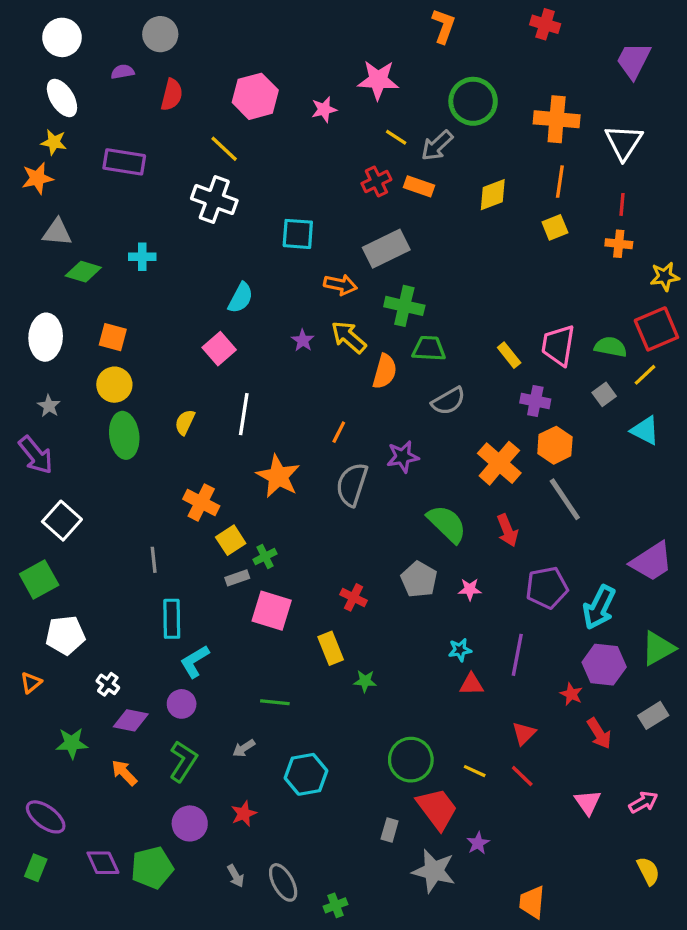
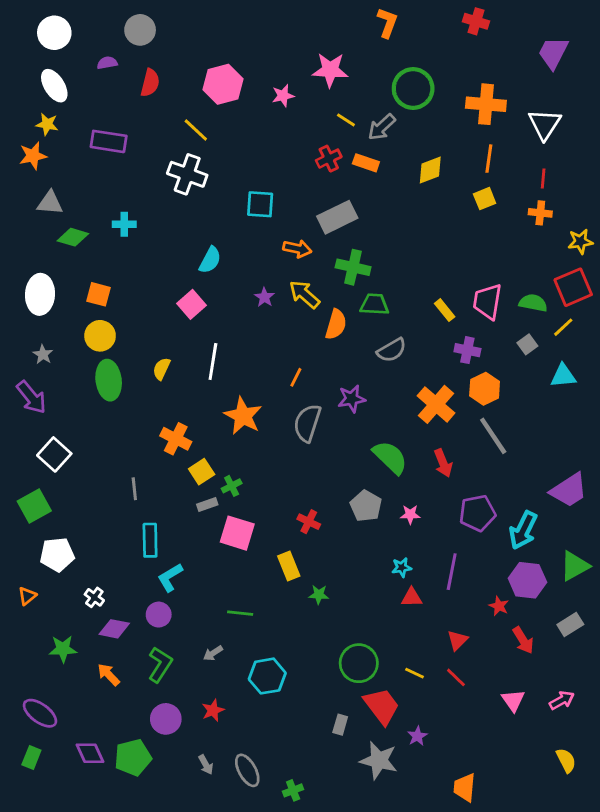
cyan triangle: (645, 430) -> (563, 376), turned -32

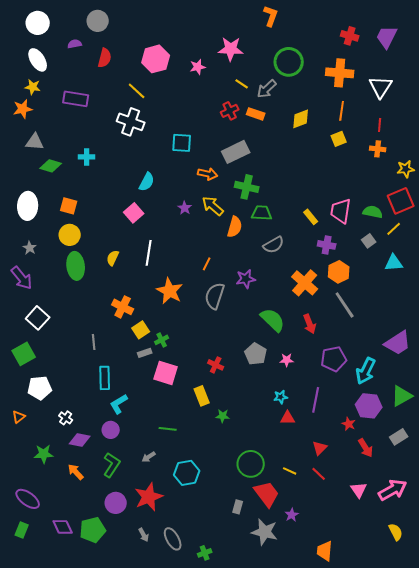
red cross: (476, 21) -> (350, 36), moved
pink arrow: (562, 700) -> (393, 490), size x1.6
red star: (213, 710) -> (149, 497), size x1.8

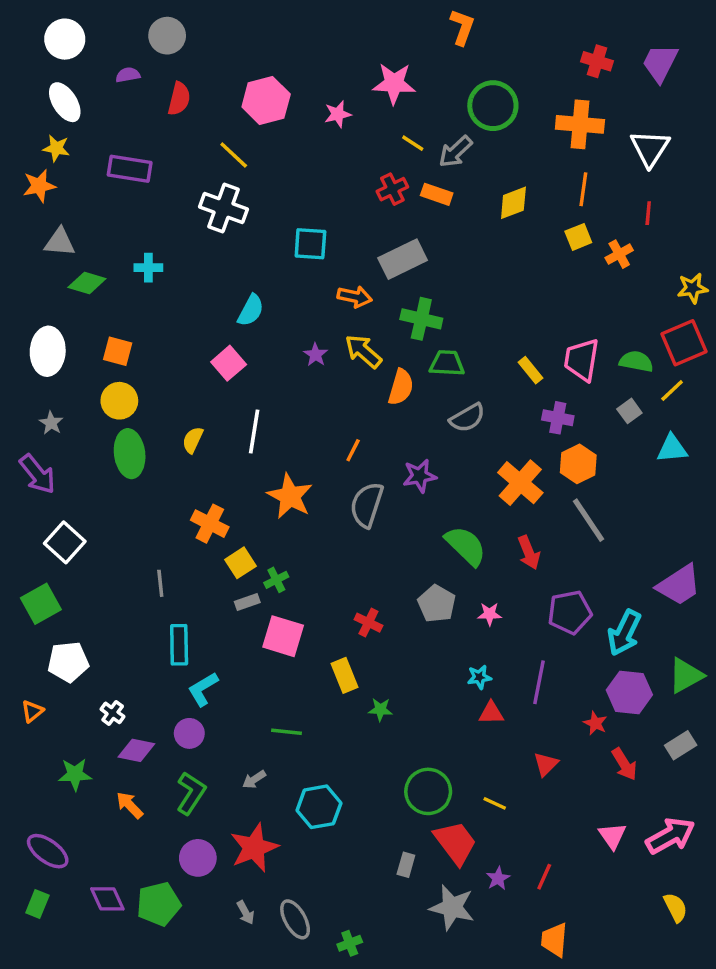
orange cross: (378, 149) -> (619, 254), moved, turned -35
red line: (319, 474) -> (544, 877), moved, turned 70

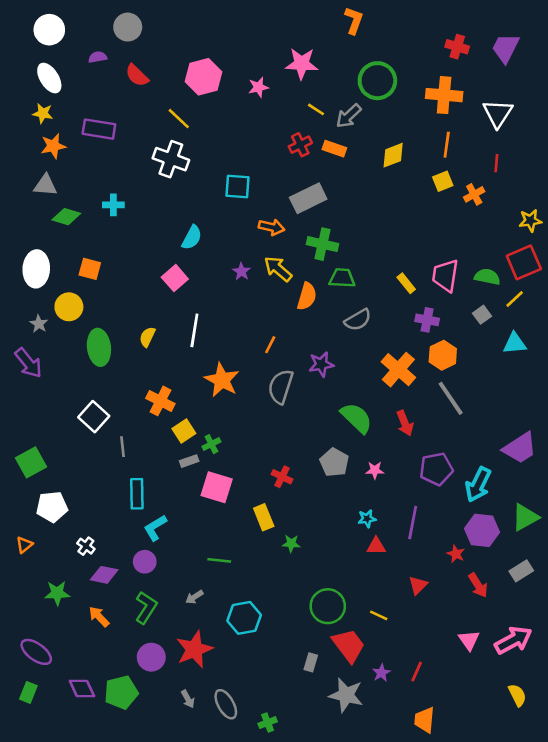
red semicircle: (179, 99) -> (137, 75), turned 120
orange star: (39, 186) -> (53, 146), moved
yellow circle: (119, 401) -> (69, 307), moved
white square: (65, 542) -> (94, 417), moved

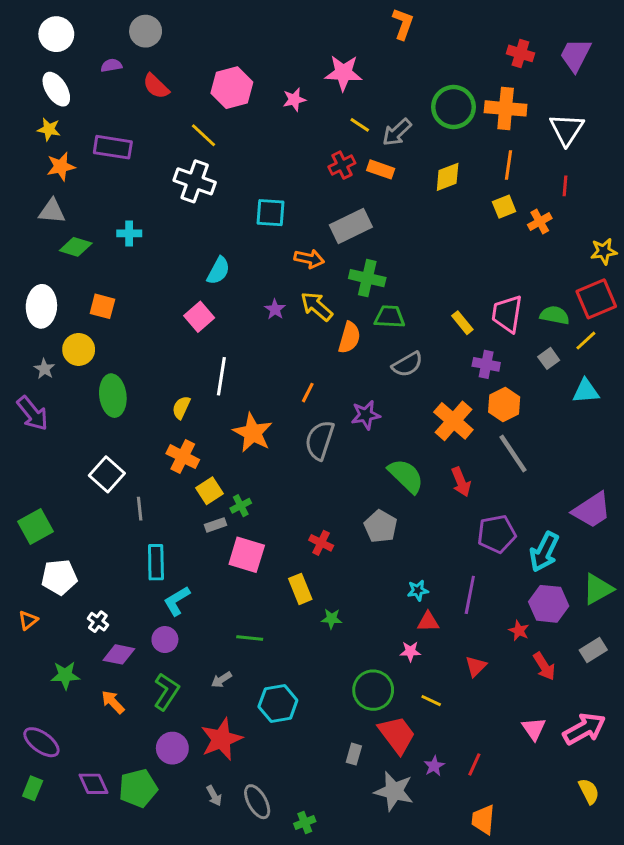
green circle: (377, 81) -> (453, 107), moved
yellow semicircle: (147, 337) -> (181, 407), moved
pink star: (375, 470) -> (410, 651), moved

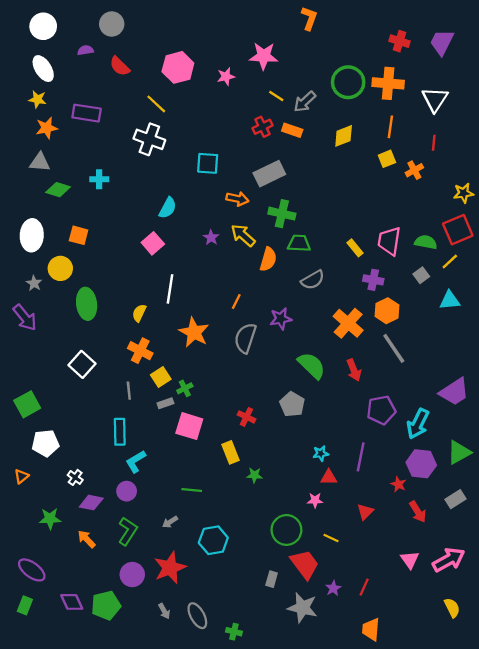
gray line: (140, 509) -> (129, 391), moved
green cross: (305, 822) -> (234, 632), turned 35

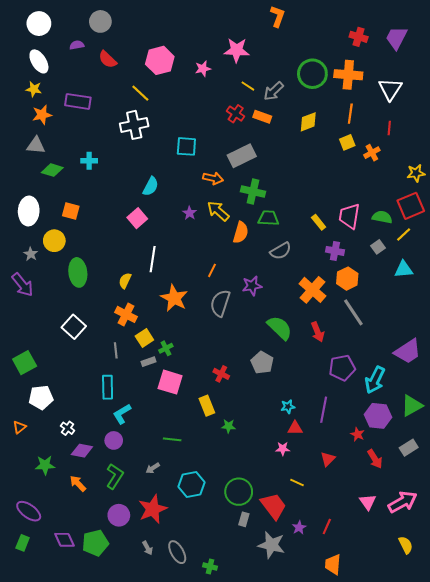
red cross: (262, 127) -> (236, 114), turned -30
white cross: (149, 139) -> (134, 125), turned -32
green circle: (286, 530) -> (239, 492), moved

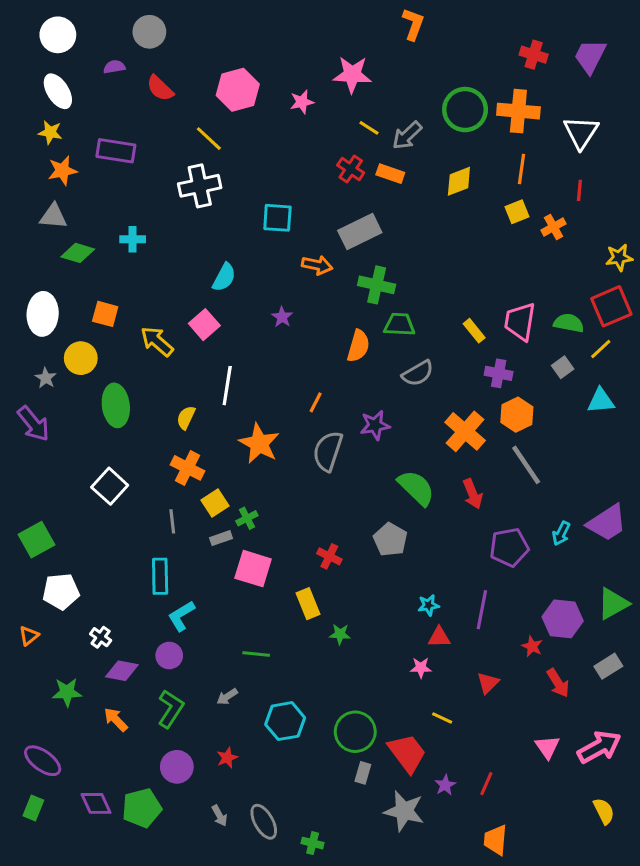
yellow arrow: (218, 211) -> (157, 341), moved
cyan arrow: (375, 380) -> (561, 533), moved, size x0.6
red star: (153, 509) -> (227, 758), size x0.5

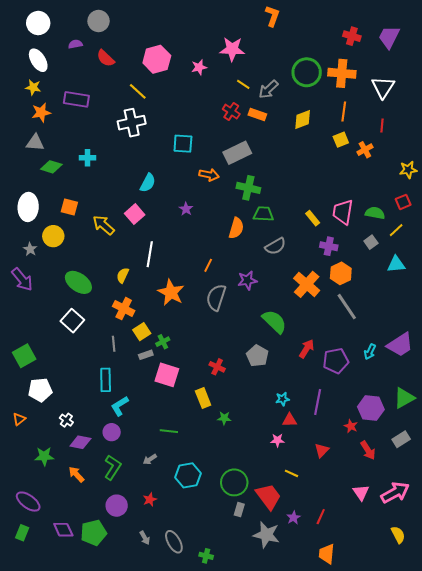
red square: (611, 306) -> (403, 202), size x0.6
green ellipse: (116, 405) -> (78, 282), moved, turned -48
red arrow: (473, 494) -> (307, 349), moved, turned -126

